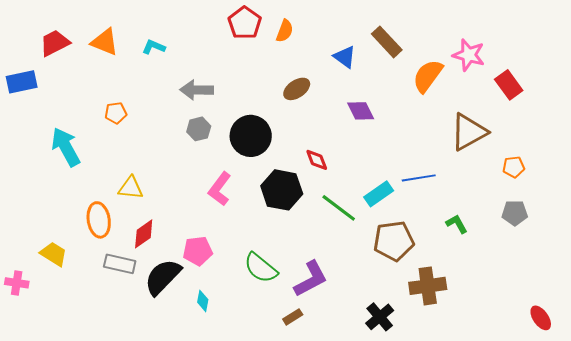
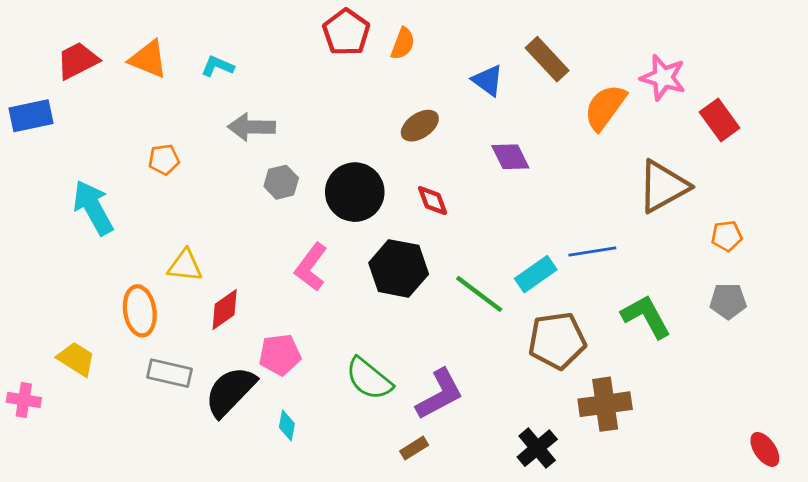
gray arrow: (197, 90) -> (252, 127), moved
red diamond: (317, 160) -> (433, 201), moved
green L-shape: (457, 224) -> (646, 317), size x1.6
red diamond: (144, 234) -> (225, 309), moved

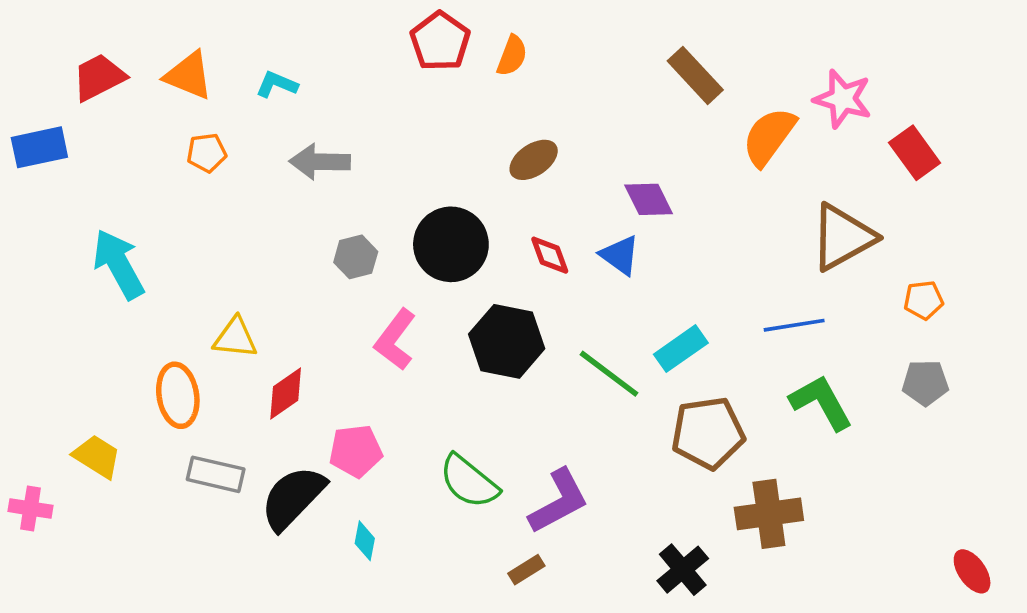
blue triangle: (488, 80) -> (620, 255), moved
orange pentagon: (164, 160) -> (207, 153), moved
gray hexagon: (281, 182) -> (356, 257), moved
blue line: (592, 251) -> (794, 325), moved

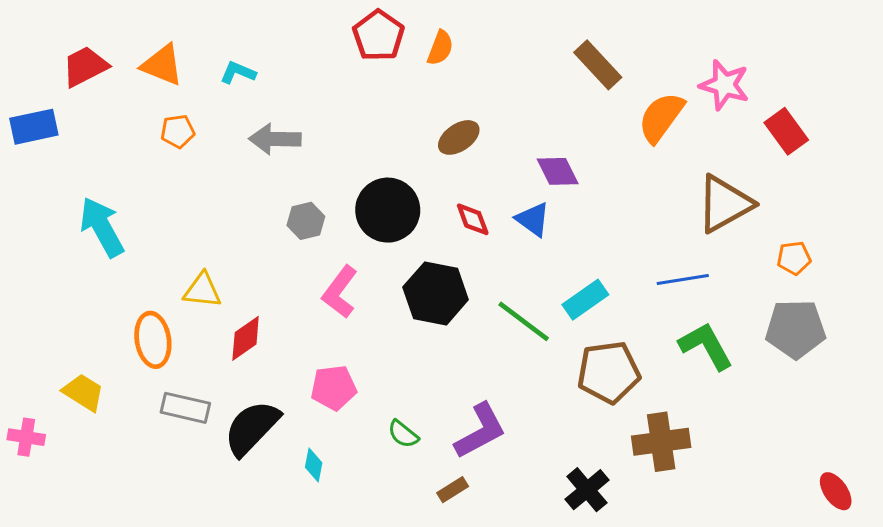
gray pentagon: (925, 383) -> (796, 329), size x1.5
pink pentagon: (356, 451) -> (334, 388), moved
green semicircle: (469, 482) -> (403, 434), moved, size x0.6

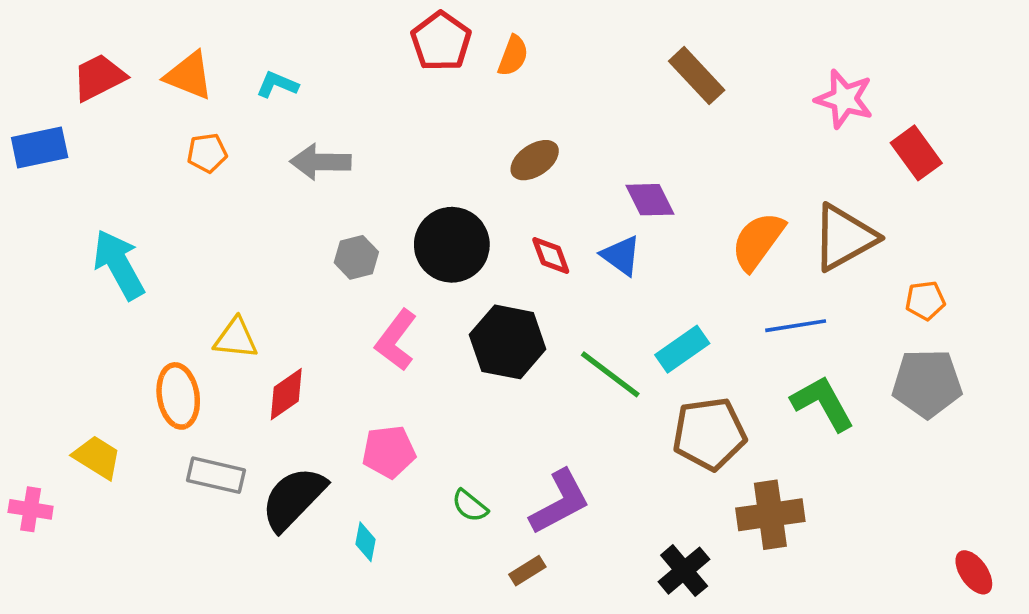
orange semicircle: (661, 117) -> (758, 241), moved

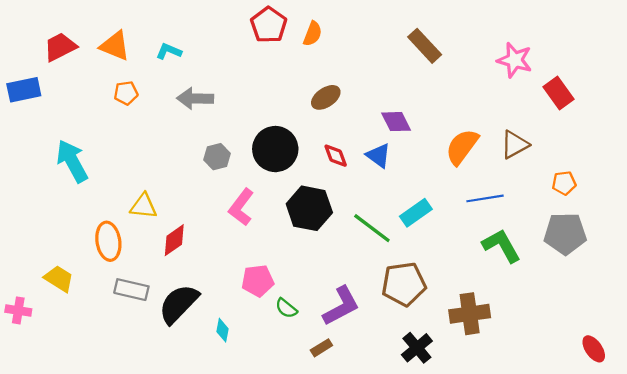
brown triangle: (844, 238) -> (515, 145), size x0.7
brown pentagon: (709, 434) -> (404, 284), moved
pink pentagon: (389, 452) -> (258, 281), moved

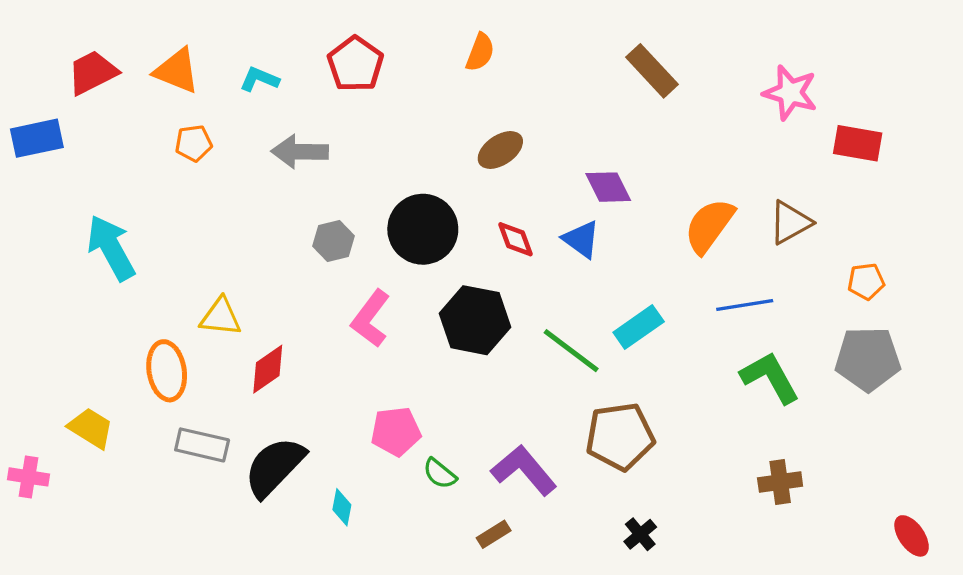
red pentagon: (269, 25) -> (355, 64), moved
red rectangle: (559, 93) -> (858, 143), turned -44
purple L-shape: (341, 306) -> (524, 470), turned -102
brown cross: (470, 314) -> (780, 482), moved, size x0.7
black cross: (417, 348) -> (640, 534), size x0.7

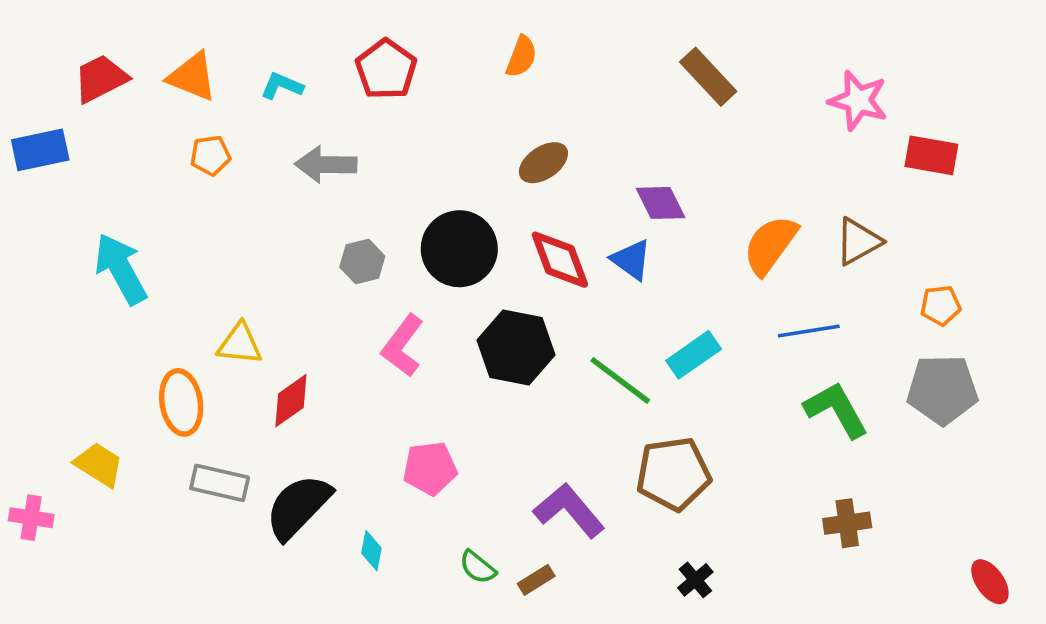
red diamond: (516, 239) -> (560, 260), size x1.5
green semicircle: (440, 474) -> (478, 567), moved

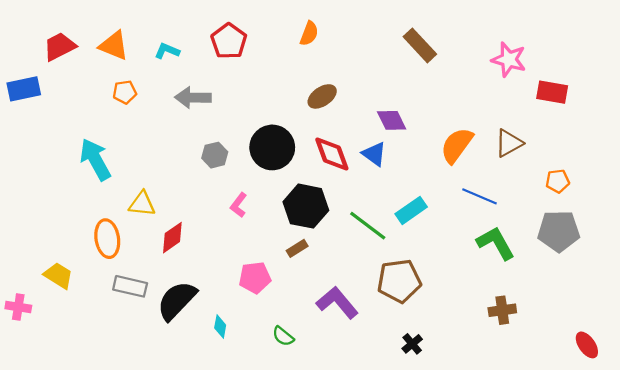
cyan arrow: (121, 269) -> (95, 159), moved
blue line: (809, 331) -> (479, 196), turned 32
pink L-shape: (403, 346) -> (239, 205), size x0.7
brown rectangle: (536, 580) -> (297, 248), moved

